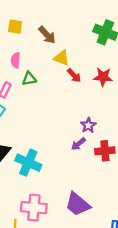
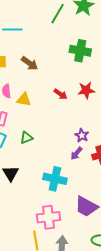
yellow triangle: (62, 58) -> (24, 100), moved
green triangle: (29, 79) -> (27, 138), moved
cyan cross: (28, 163) -> (55, 179), moved

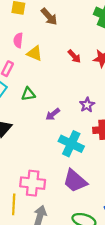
purple arrow: (76, 153) -> (53, 114), moved
cyan cross: (55, 179) -> (71, 144), moved

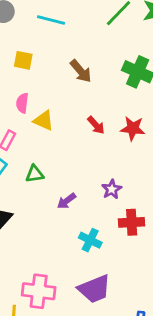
brown arrow: (49, 17) -> (81, 71), moved
cyan cross: (71, 144) -> (90, 240), size x0.7
purple trapezoid: (75, 181) -> (94, 289), turned -64

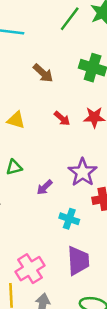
purple star: (112, 189) -> (83, 172), size x1.6
purple trapezoid: (94, 289) -> (78, 261), turned -64
pink cross: (39, 291) -> (30, 269), turned -32

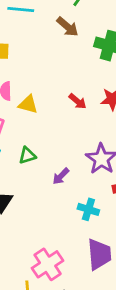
brown arrow: (43, 73) -> (67, 27), moved

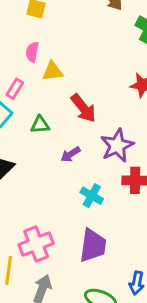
red arrow: (78, 101) -> (83, 108), moved, size x1.5
yellow triangle: (28, 104) -> (53, 71), turned -35

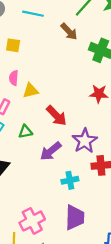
purple arrow: (70, 154) -> (51, 151), size x1.5
cyan cross: (92, 196) -> (70, 180), turned -35

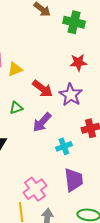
purple star: (85, 141) -> (71, 95), moved

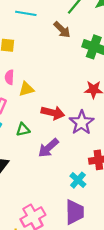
red arrow: (43, 89) -> (53, 113), turned -30
cyan cross: (64, 146) -> (78, 180), moved, turned -35

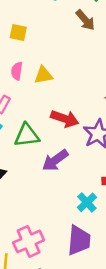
yellow triangle: (26, 89) -> (43, 75), moved
green triangle: (23, 130) -> (27, 135), size x1.5

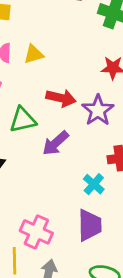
pink cross: (29, 241) -> (36, 232), turned -36

